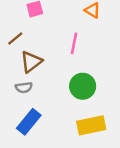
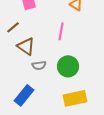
brown triangle: (31, 62) -> (26, 46), turned -48
gray semicircle: (24, 87) -> (39, 65), moved

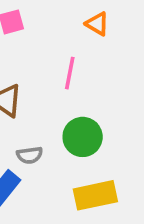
gray semicircle: (39, 65) -> (30, 155), moved

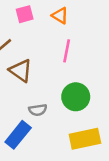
orange triangle: (97, 24) -> (60, 15), moved

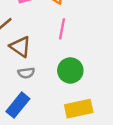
gray semicircle: (38, 110) -> (26, 73), moved

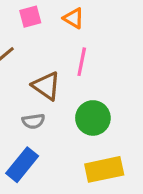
brown triangle: (20, 47) -> (46, 86), moved

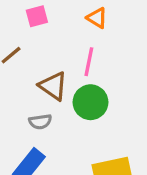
orange triangle: (74, 18) -> (97, 18), moved
green circle: (93, 118) -> (90, 102), moved

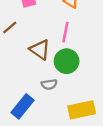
gray semicircle: (40, 122) -> (49, 84), moved

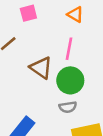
gray semicircle: (49, 84) -> (68, 107), moved

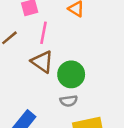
pink line: (69, 49) -> (43, 33), moved

